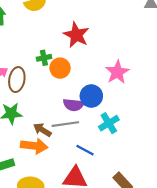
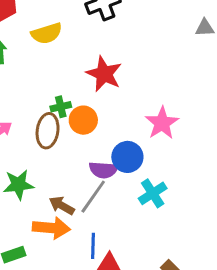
brown ellipse: (17, 80) -> (48, 131), moved
gray line: (65, 124) -> (93, 197), turned -45
blue line: (85, 150) -> (93, 246), moved, turned 66

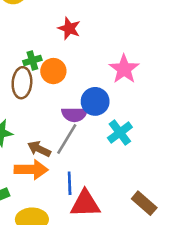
red star: (104, 74) -> (69, 28), size x0.7

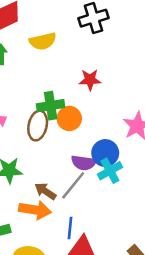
red star: (69, 28) -> (90, 80), turned -30
green cross: (32, 60) -> (51, 106), size x1.5
cyan cross: (120, 133) -> (110, 171), moved

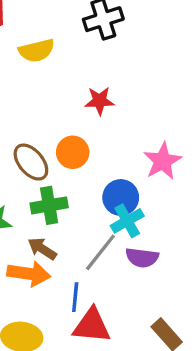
green cross: (51, 106) -> (49, 205), moved
brown ellipse: (38, 126) -> (31, 162), turned -52
purple semicircle: (84, 163) -> (142, 258), moved
gray line: (73, 185) -> (100, 252), moved

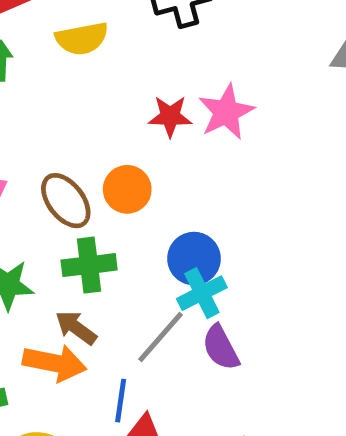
pink star: (163, 161) -> (226, 112), moved
purple semicircle: (142, 258) -> (221, 348), turned 52

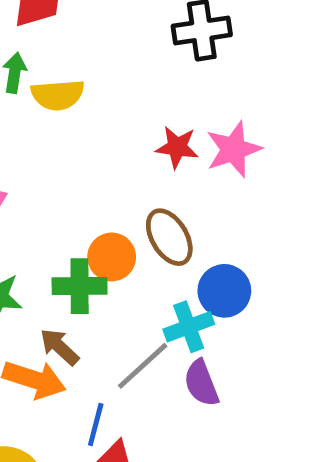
yellow semicircle: (82, 39) -> (58, 95), moved
orange circle: (127, 189) -> (112, 257), moved
brown ellipse: (66, 201) -> (169, 237), moved
blue circle: (194, 259) -> (224, 291), moved

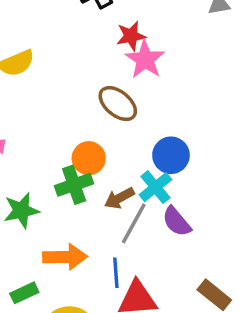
red star: (177, 147) -> (131, 36), moved
brown ellipse: (169, 237) -> (118, 104), moved
brown arrow: (59, 347) -> (119, 198), moved, turned -52

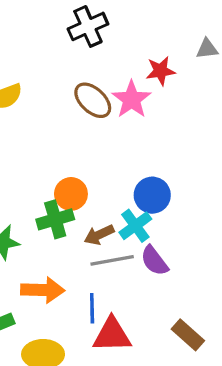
red star: (131, 36) -> (160, 71), moved
brown ellipse: (118, 104) -> (93, 100), moved
gray line: (134, 223) -> (112, 260), turned 48

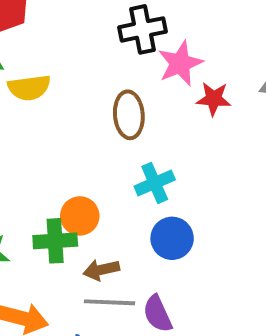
pink star: (132, 99) -> (180, 63), moved
brown ellipse: (93, 100) -> (129, 115), turned 30
cyan cross: (135, 226) -> (155, 183), moved

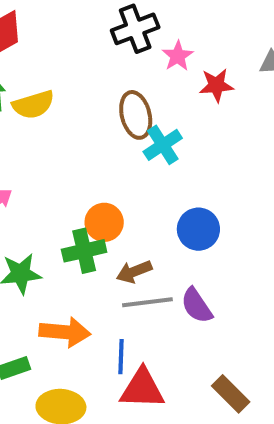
pink star: (180, 63) -> (178, 56), size x0.7
cyan cross: (155, 183) -> (163, 145), moved

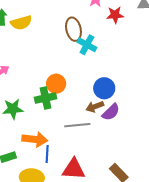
cyan cross: (163, 145) -> (87, 45), turned -30
brown arrow: (134, 272) -> (95, 107), moved
purple semicircle: (197, 306) -> (111, 112), moved, turned -102
blue line: (121, 357) -> (47, 154), moved

